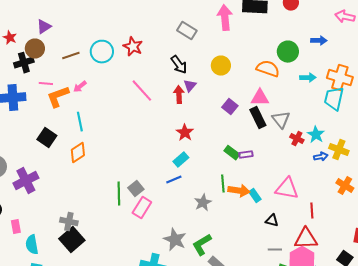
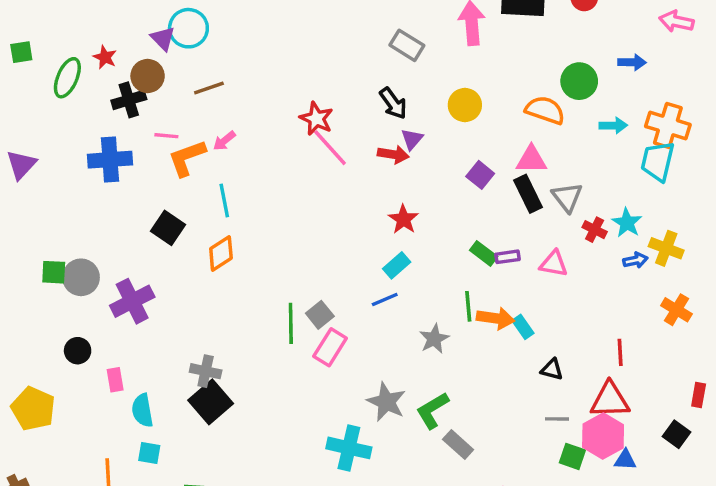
purple triangle: (44, 27) -> (163, 38), turned -42
red star: (133, 47) -> (316, 119), moved
cyan circle: (102, 52) -> (188, 28), moved
red arrow: (179, 95) -> (393, 154), turned 102
pink triangle: (287, 189) -> (554, 264), moved, size x0.7

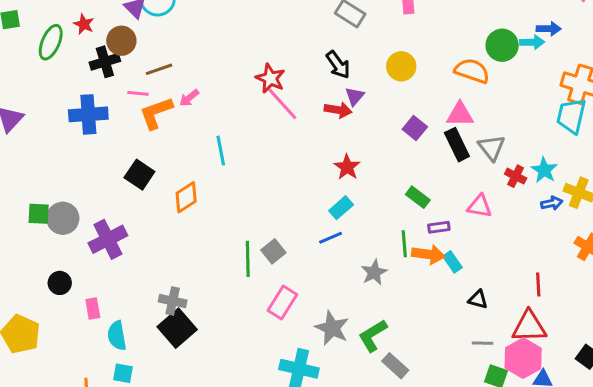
brown line: (209, 88) -> (159, 69), moved
cyan arrow: (613, 125) -> (532, 42), moved
cyan line: (224, 201) -> (221, 151), moved
purple rectangle: (508, 257) -> (439, 227), moved
pink rectangle: (330, 347) -> (282, 303), moved

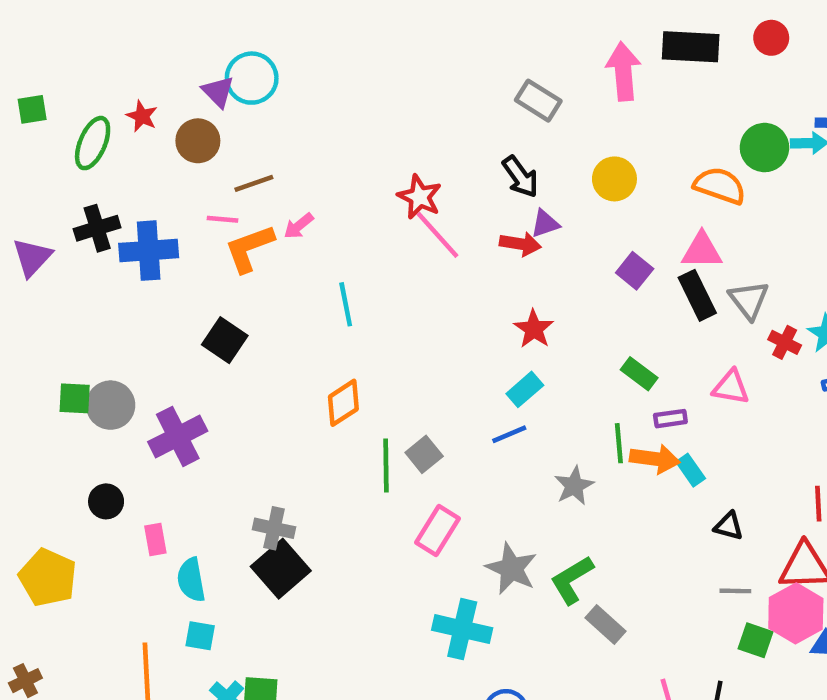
black cross: (105, 62) -> (97, 228), moved
purple triangle: (355, 96) -> (545, 224), turned 30
orange diamond: (186, 197) -> (343, 403), moved

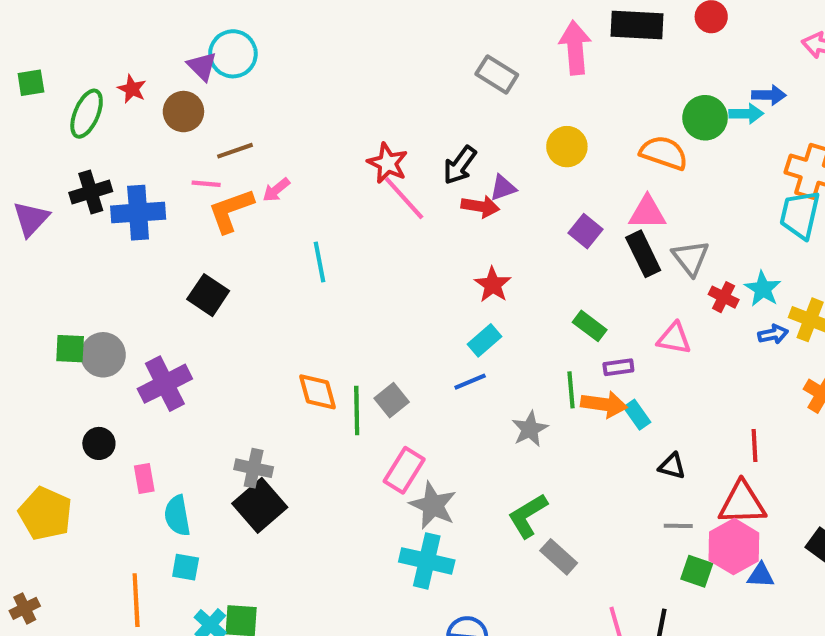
black arrow: (520, 177) -> (460, 165), moved, turned 72
orange diamond: (343, 403) -> (317, 392), moved, turned -72
gray star: (511, 569) -> (433, 505), moved

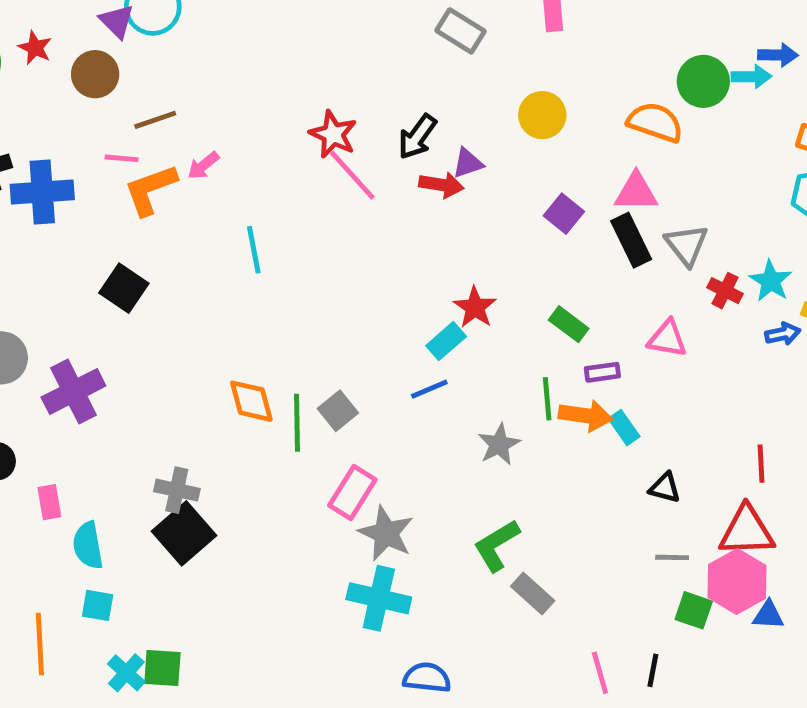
red star: (493, 285) -> (475, 307), moved

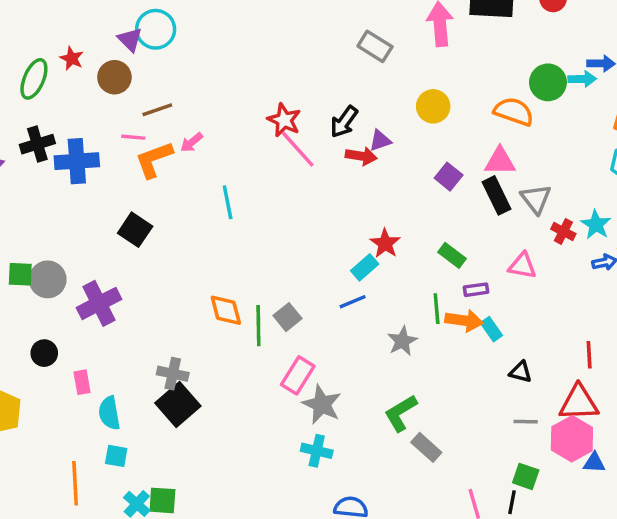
cyan cross: (379, 598) -> (317, 451), size x0.7
green square: (694, 610) -> (526, 476), moved

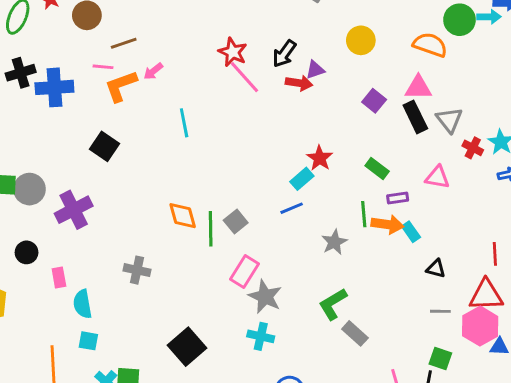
black square: (178, 404) -> (187, 347), moved

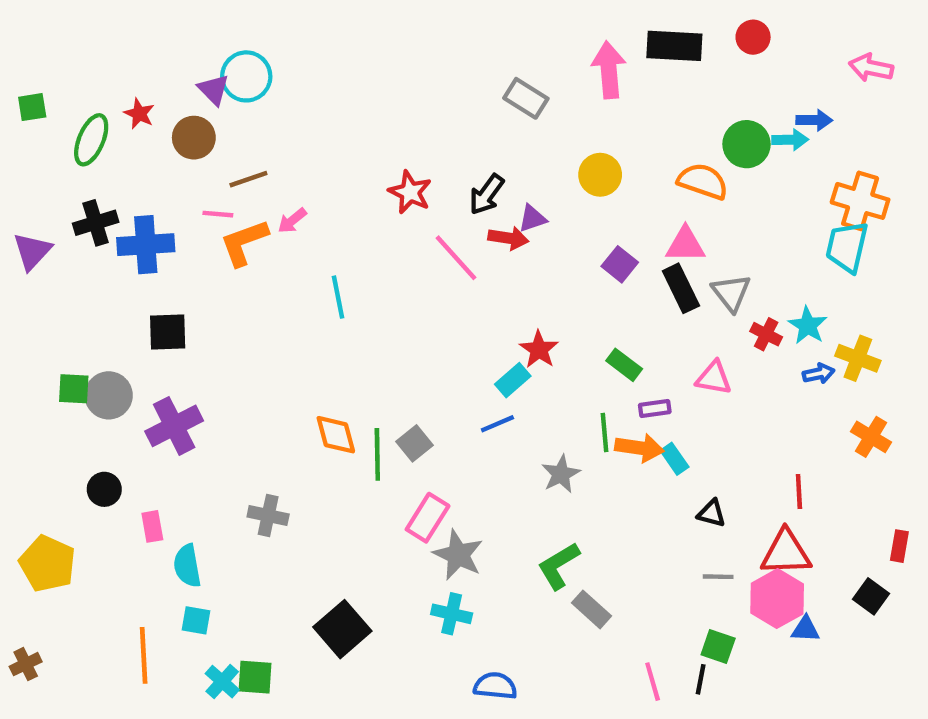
pink line: (244, 77) -> (456, 258), moved
black square: (105, 146) -> (168, 332), moved, turned -36

